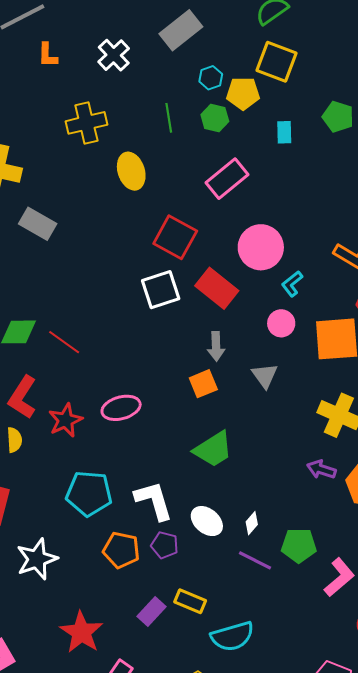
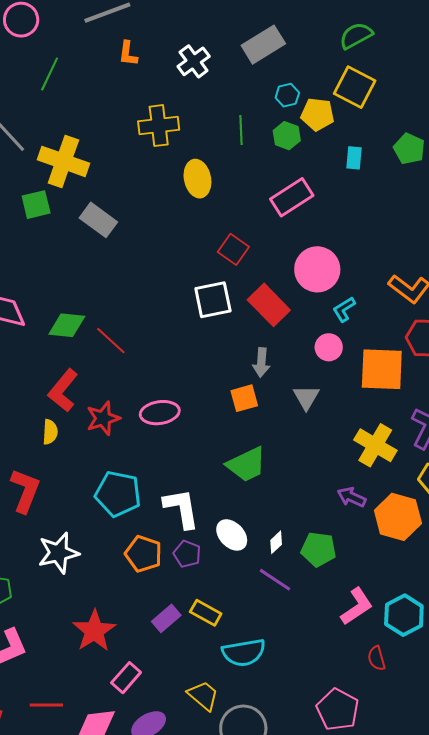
red square: (175, 237) -> (233, 249), size x0.7
green pentagon: (299, 545) -> (319, 549), moved

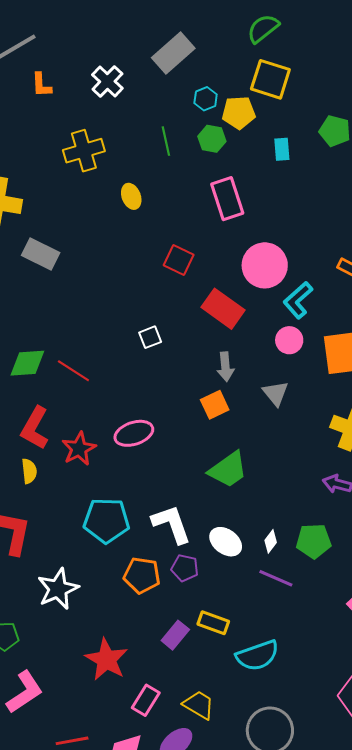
yellow ellipse: (197, 179) -> (131, 196), size x0.7
pink rectangle: (292, 197) -> (227, 199), turned -66
white square: (213, 300) -> (150, 337), moved, size x0.6
cyan L-shape: (344, 309) -> (298, 300), size x1.4
yellow trapezoid: (203, 695) -> (199, 705), moved

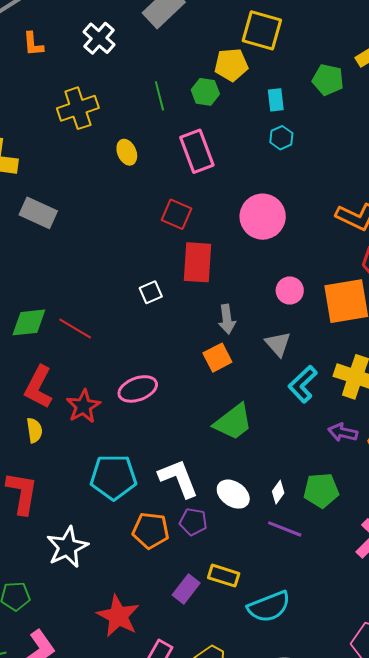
cyan hexagon: (206, 99) -> (281, 138), moved
pink rectangle: (227, 199) -> (197, 151), moved
cyan L-shape: (298, 300) -> (303, 384), moved
red rectangle: (223, 309) -> (197, 262), moved, turned 60

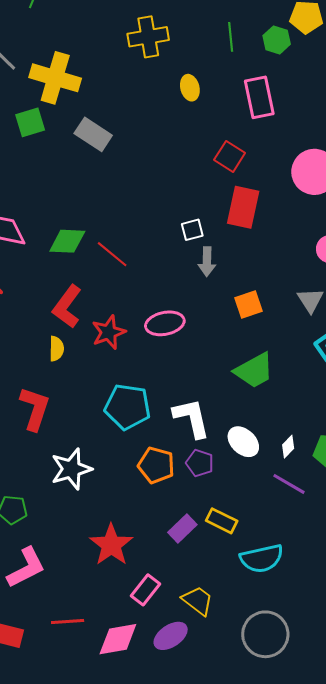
gray arrow: (227, 319) -> (207, 262), moved

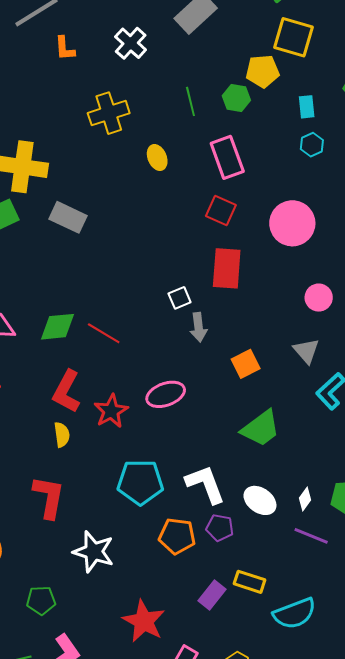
red square: (230, 156) -> (221, 211), moved
white star: (71, 469) -> (94, 552), turned -30

